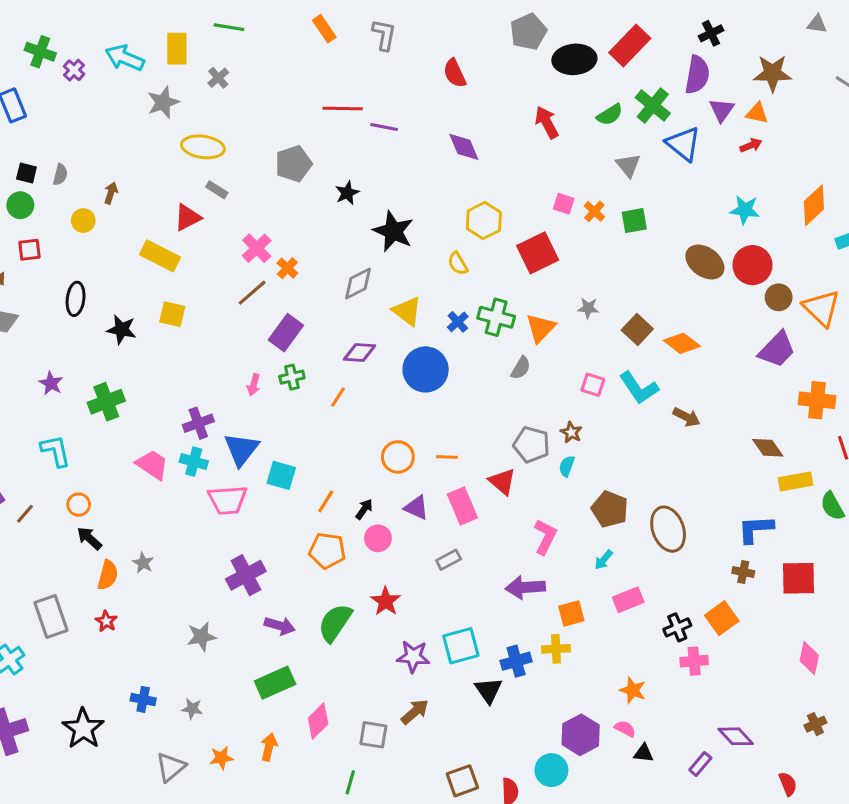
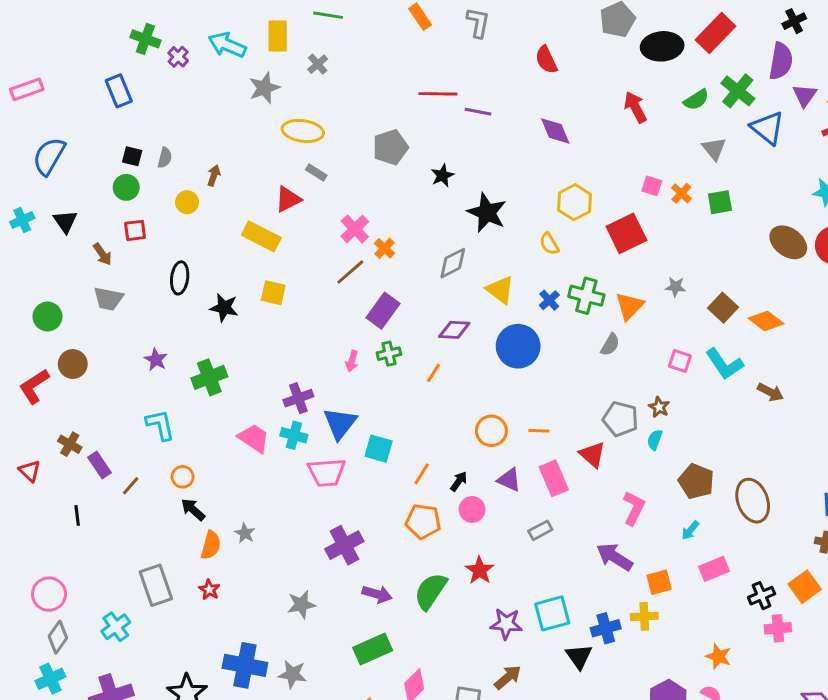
purple arrow: (525, 587) -> (615, 557), turned 36
blue cross: (143, 699) -> (245, 665), size x1.8
gray star: (192, 709) -> (292, 674), size x1.4

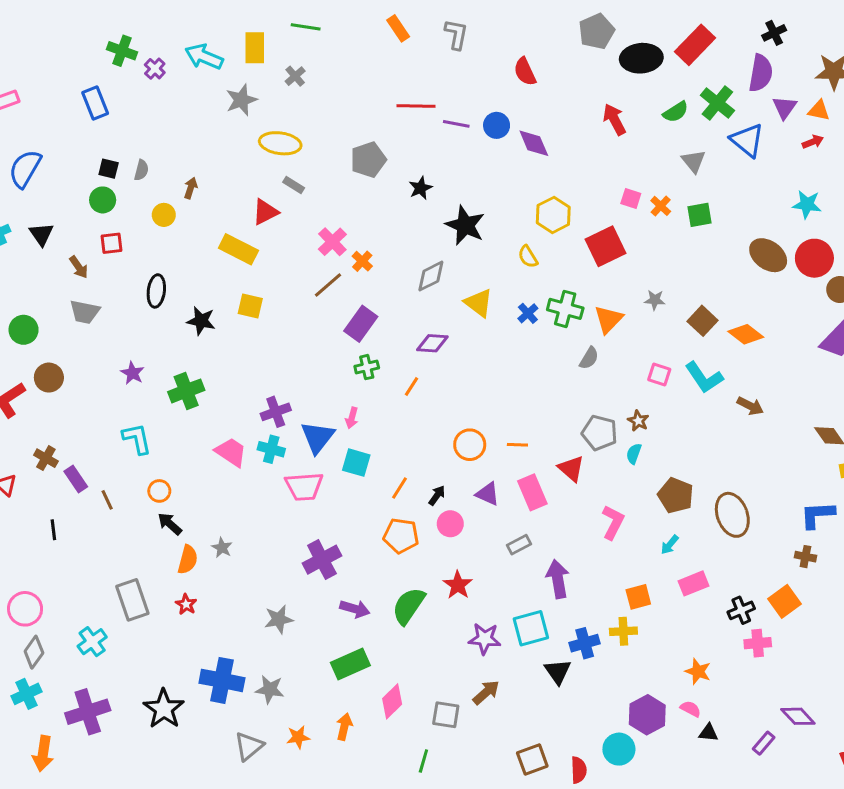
blue circle: (518, 346) -> (497, 125), moved, size x0.6
pink arrow: (352, 361) -> (352, 418), moved
brown line: (131, 486) -> (107, 500), turned -66
purple arrow: (615, 557) -> (558, 579), moved, turned 48

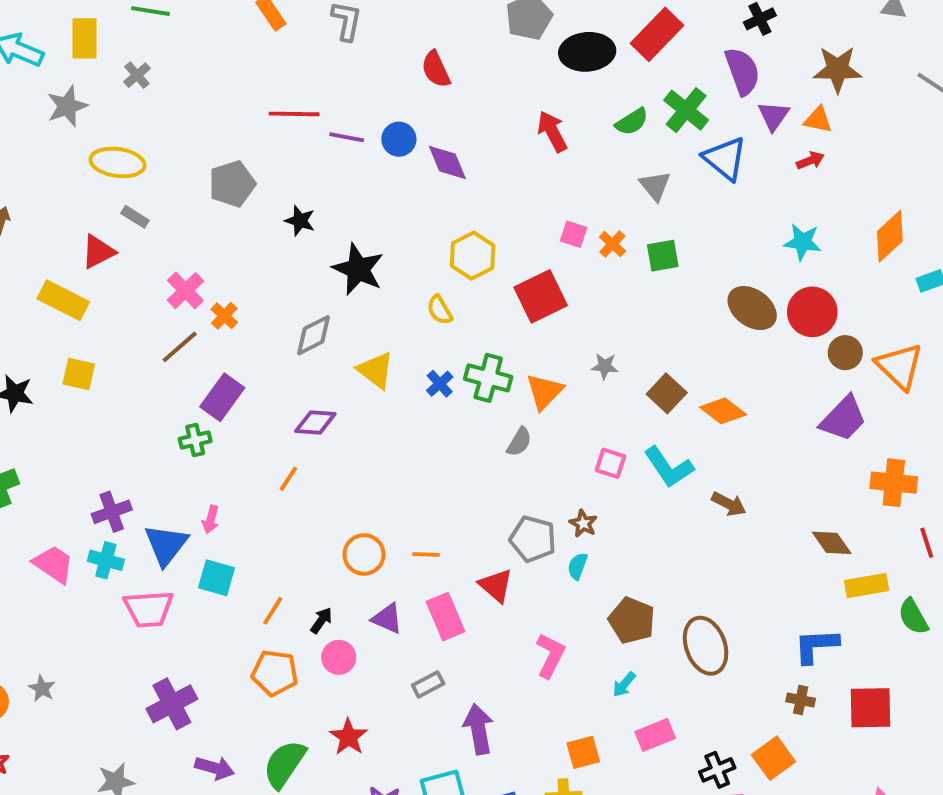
purple semicircle: (761, 73) -> (742, 71), turned -30
black star: (420, 188) -> (300, 221), turned -30
green cross: (367, 367) -> (195, 440), moved

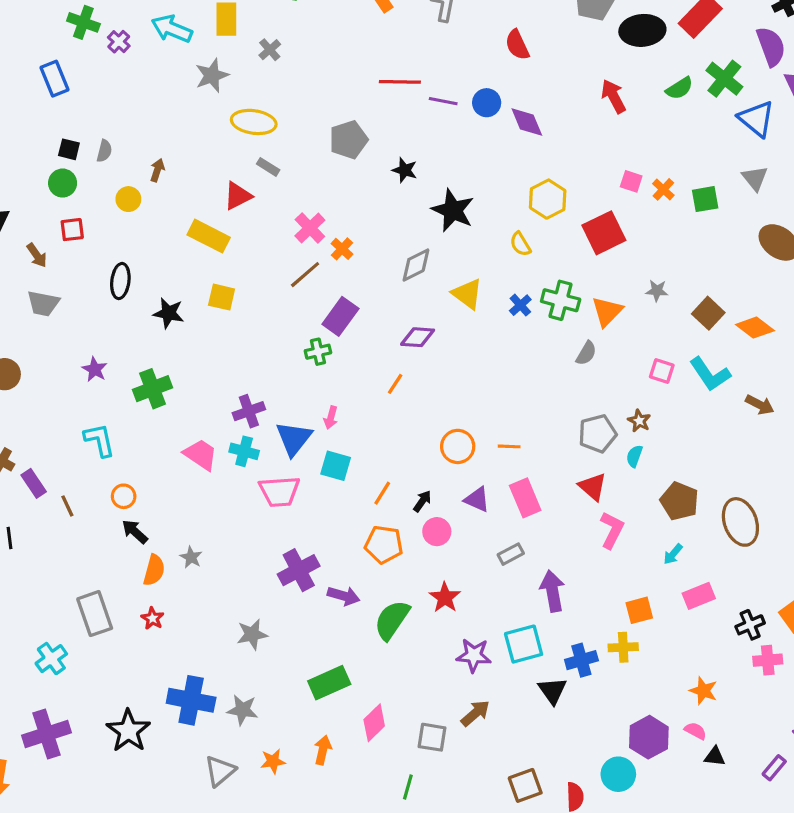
gray triangle: (655, 186) -> (755, 178), moved
gray pentagon: (533, 539) -> (597, 434), turned -30
red triangle: (496, 586) -> (593, 487), moved
purple arrow: (215, 768) -> (344, 596), moved

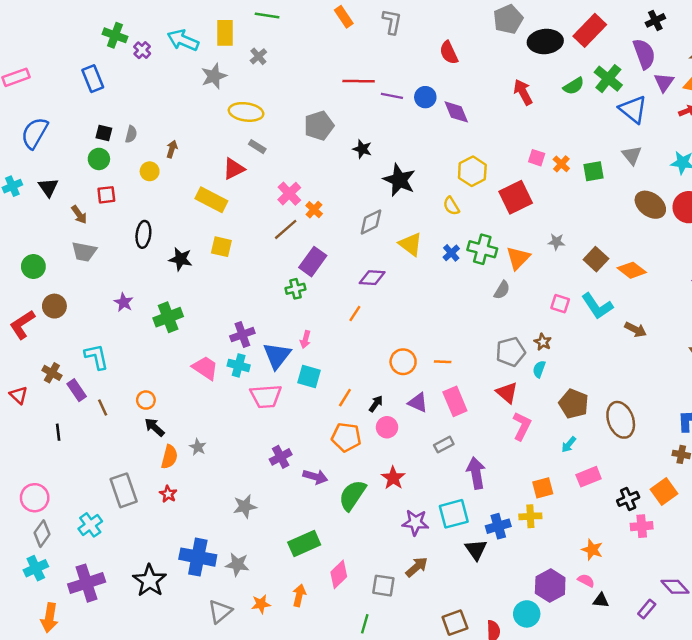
cyan L-shape: (99, 440) -> (96, 357), moved
purple cross: (299, 570) -> (281, 457), size x0.7

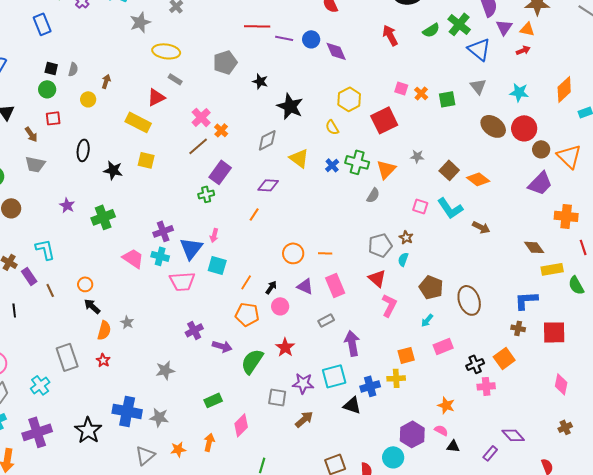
green rectangle: (304, 543) -> (213, 400), size x0.7
black triangle: (476, 550) -> (352, 405), turned -36
gray square: (383, 586) -> (277, 397), moved

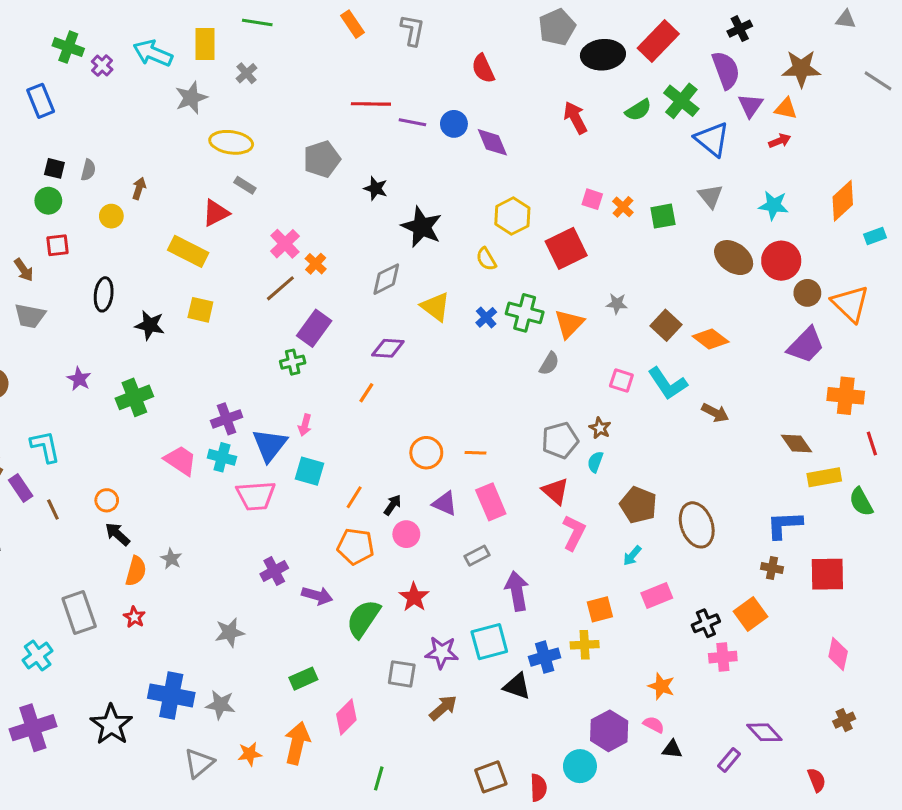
orange arrow: (209, 442) -> (297, 743), size x1.5

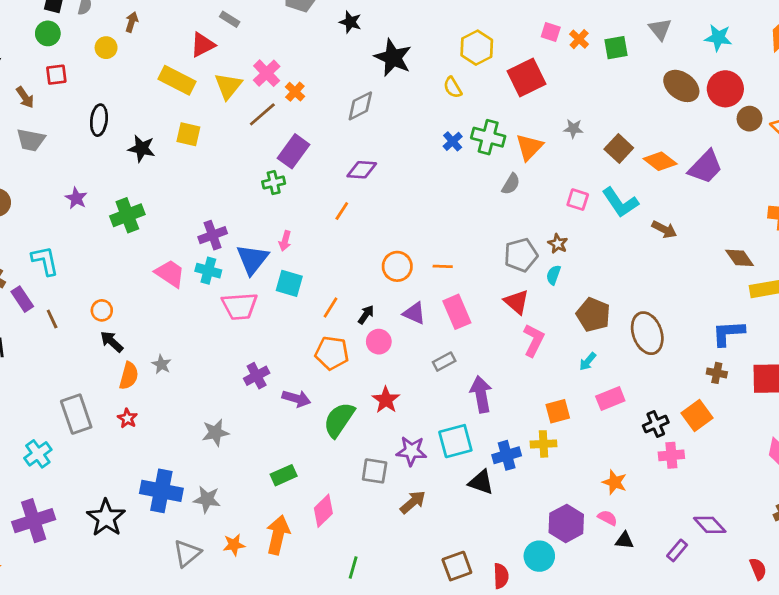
yellow triangle: (436, 307) -> (228, 86), moved, turned 32
purple trapezoid: (806, 345) -> (705, 167), moved

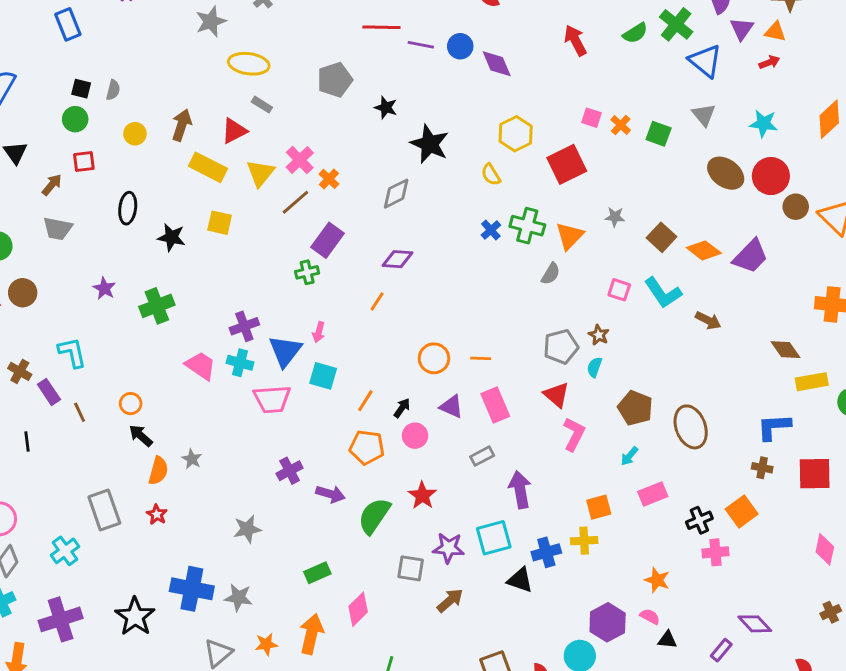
brown arrow: (132, 22) -> (182, 125), moved, size x1.5
green square: (616, 48) -> (659, 134), turned 30
brown arrow: (25, 97) -> (52, 185), turned -105

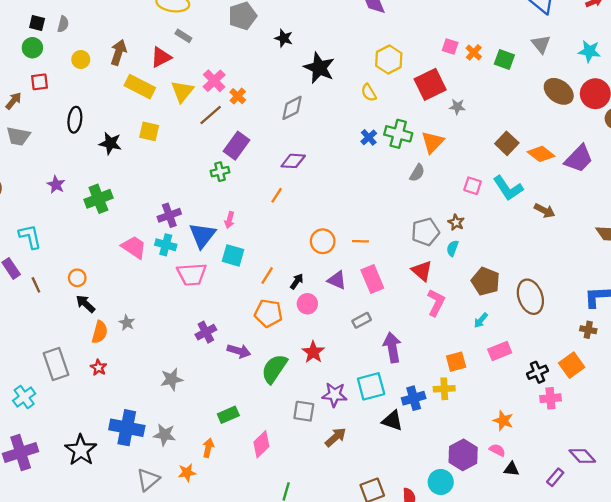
gray star: (615, 217) -> (457, 107), moved
orange arrow: (311, 634) -> (208, 448), moved, size x0.6

